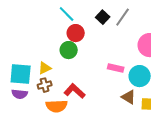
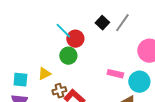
cyan line: (67, 14) -> (63, 31), moved
cyan square: (21, 74) -> (20, 80), size x0.7
brown cross: (45, 85) -> (59, 91), moved

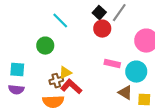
red circle: (75, 39) -> (102, 29), moved
green circle: (68, 56) -> (45, 46), moved
yellow triangle: (44, 74) -> (65, 73), moved

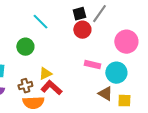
black square: (99, 13) -> (79, 14), turned 32
brown cross: (56, 81) -> (25, 86), moved

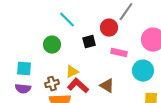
black square: (79, 14) -> (89, 42), moved
pink rectangle: (92, 65) -> (119, 53), moved
brown triangle: (105, 94) -> (107, 86), moved

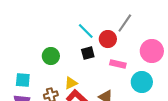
cyan line: (67, 20) -> (86, 31), moved

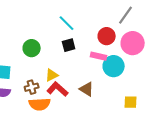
gray line: (125, 23) -> (126, 15), moved
red circle: (108, 39) -> (107, 36), moved
cyan circle: (142, 82) -> (114, 66), moved

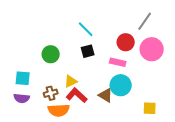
cyan circle: (114, 66) -> (121, 85), moved

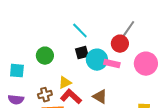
gray line: (145, 21) -> (128, 30), moved
pink circle: (152, 49) -> (146, 64), moved
cyan square: (23, 78) -> (17, 71), moved
cyan circle: (121, 85) -> (97, 60), moved

